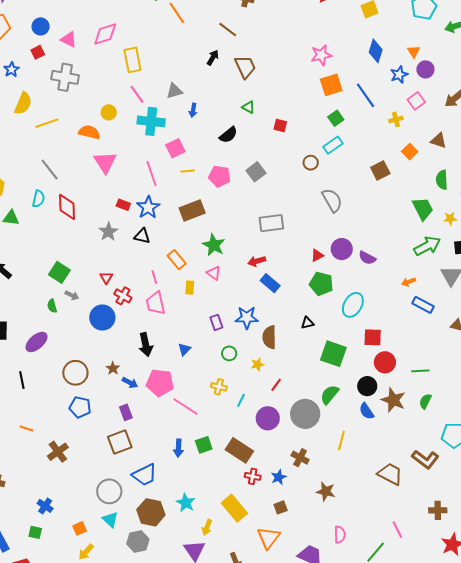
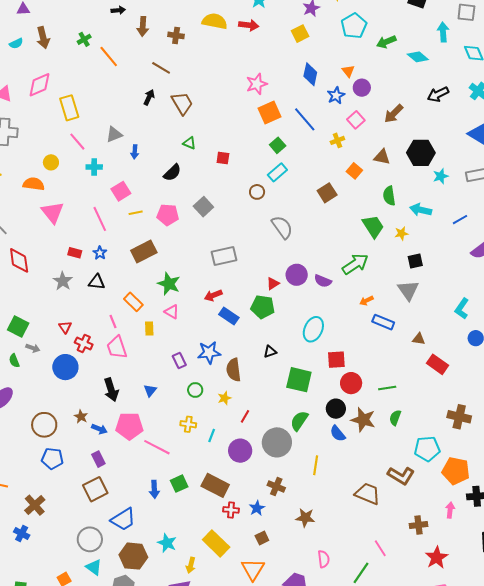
cyan cross: (151, 121) -> (94, 167), size x0.6
blue star: (148, 207) -> (100, 253), size x0.6
green arrow: (427, 246) -> (355, 264), moved
green pentagon: (321, 284) -> (263, 307), moved
blue cross: (45, 506) -> (22, 534), moved

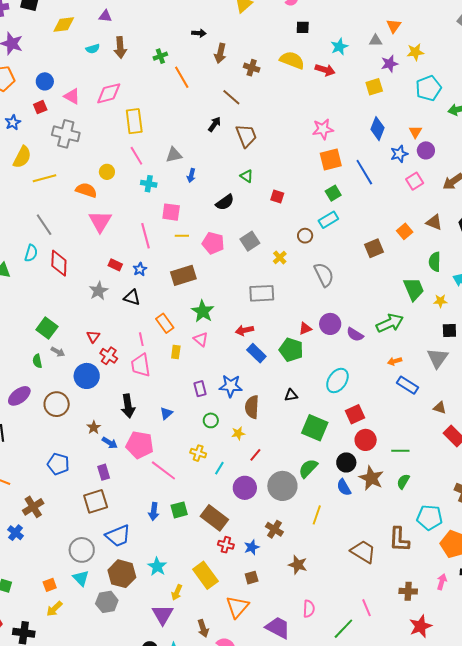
yellow cross: (337, 140) -> (280, 257), moved, turned -32
pink square: (121, 191) -> (171, 212), turned 30
red square: (336, 360) -> (355, 414), turned -30
brown circle: (44, 425) -> (57, 404), moved
brown L-shape: (401, 476) -> (399, 539), turned 52

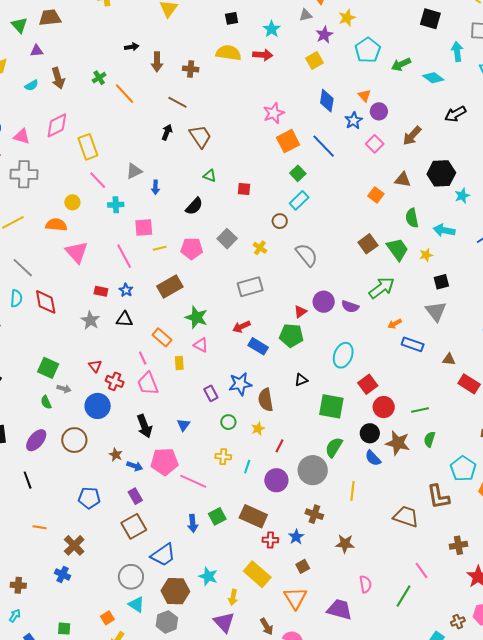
brown square: (374, 248) -> (368, 244), moved
cyan pentagon: (430, 517) -> (463, 469), turned -30

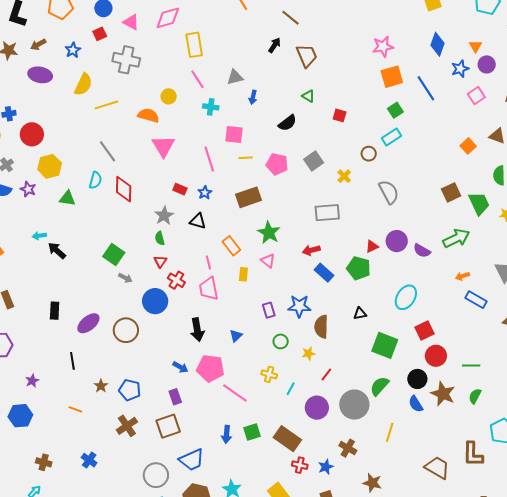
green semicircle: (46, 402) -> (160, 238), moved
brown star: (116, 455) -> (101, 386), moved
brown cross: (74, 545) -> (127, 426), moved

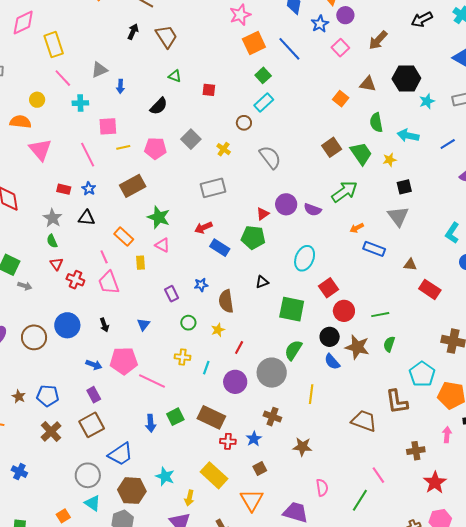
blue circle: (155, 301) -> (67, 325), moved
blue star: (299, 306) -> (201, 285), size x0.6
black arrow: (197, 330) -> (104, 325), size x0.6

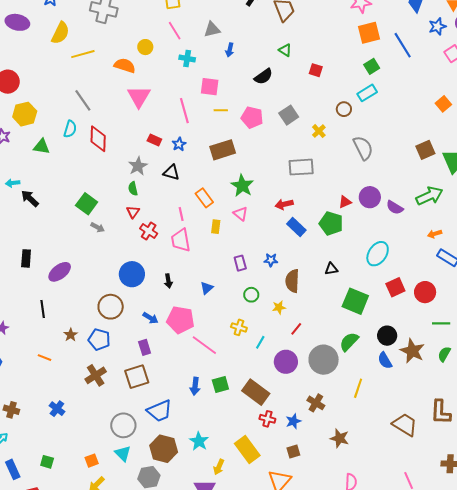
red circle: (344, 311) -> (425, 292), moved
brown circle: (34, 337) -> (111, 307), moved

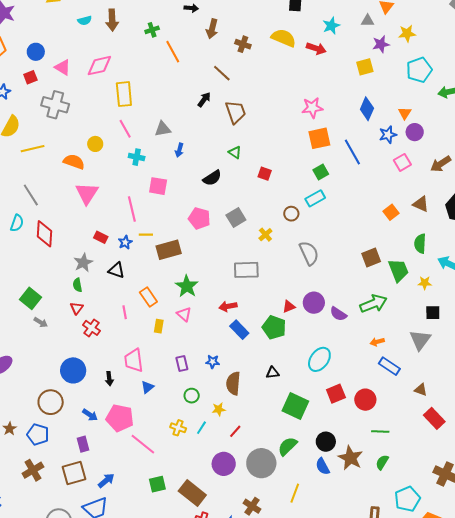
yellow line: (221, 110) -> (146, 235), moved
pink trapezoid: (181, 240) -> (134, 360), moved
cyan line: (260, 342) -> (201, 428), moved
blue arrow: (195, 386) -> (106, 481), moved, turned -138

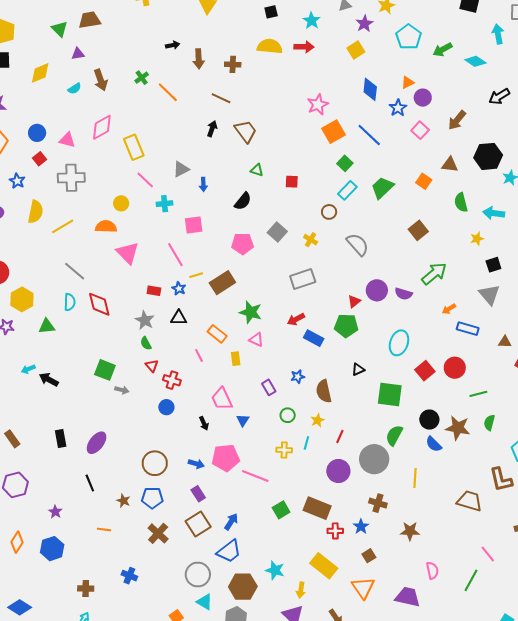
orange triangle: (405, 113) -> (408, 82), turned 48
green trapezoid: (398, 270) -> (382, 188), moved, turned -95
blue circle: (73, 370) -> (166, 407), moved, size x0.6

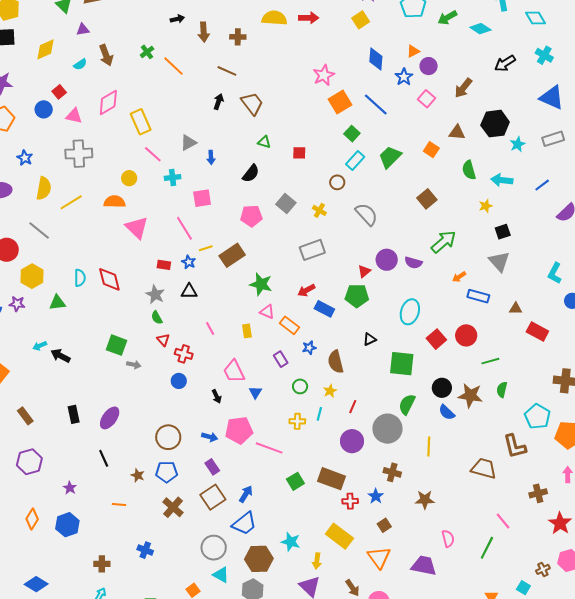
red square: (39, 159) -> (59, 92), moved
gray line: (75, 271) -> (39, 231), moved
orange rectangle: (217, 334) -> (290, 325), moved

